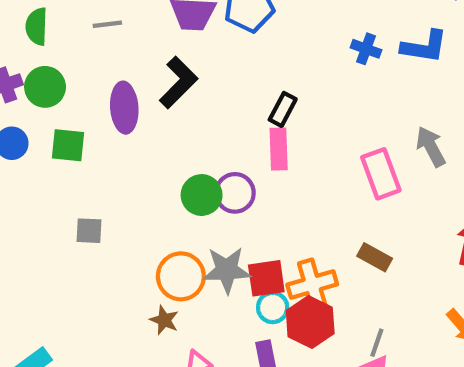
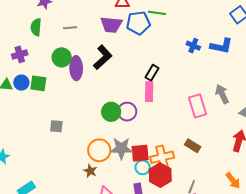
green circle: (45, 87) -> (62, 57), moved
green square: (68, 145) -> (38, 83), moved

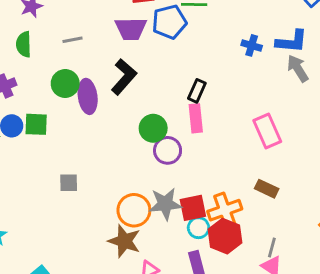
gray arrow: (222, 94) -> (298, 68), moved
green circle: (111, 112) -> (153, 128), moved
brown star: (90, 171) -> (124, 241), size x1.6

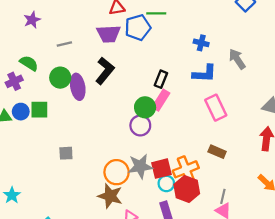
blue L-shape: (292, 41) -> (204, 73), moved
green semicircle: (24, 44) -> (29, 63), moved, turned 126
pink rectangle: (196, 118) -> (161, 100), turned 40
green circle: (153, 128) -> (145, 107), moved

